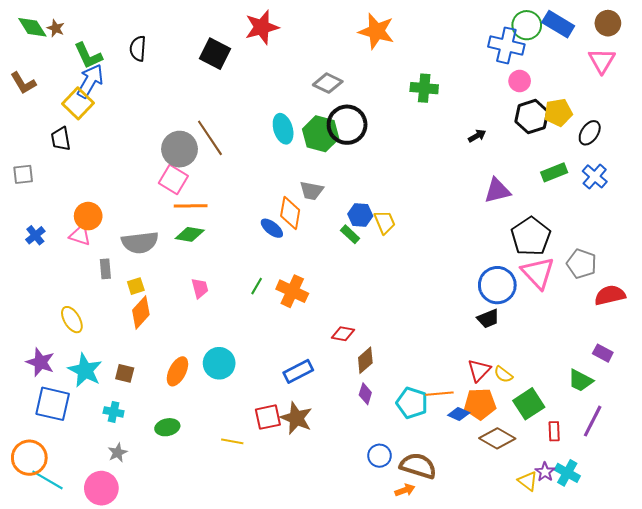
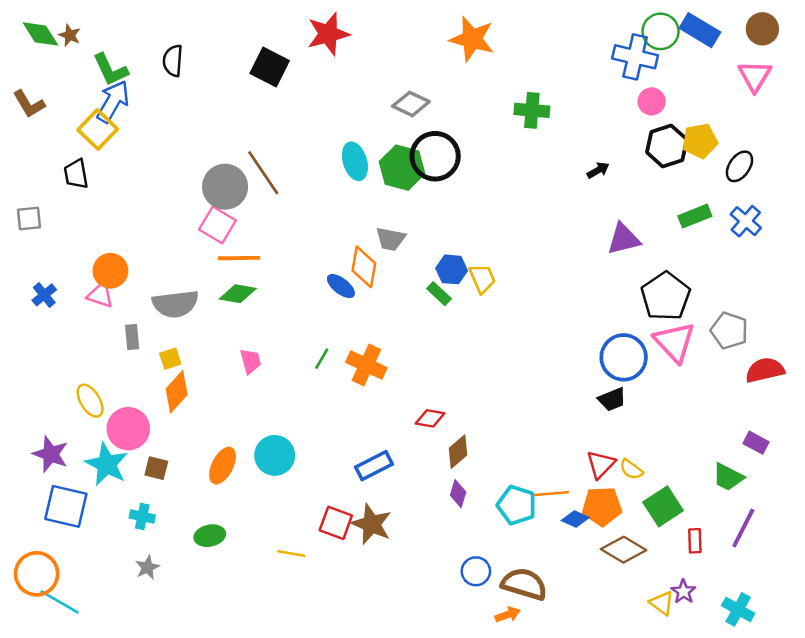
red square: (268, 417) -> (336, 523), turned 32
cyan cross: (567, 473) -> (738, 609), moved
pink circle: (101, 488) -> (128, 429), moved

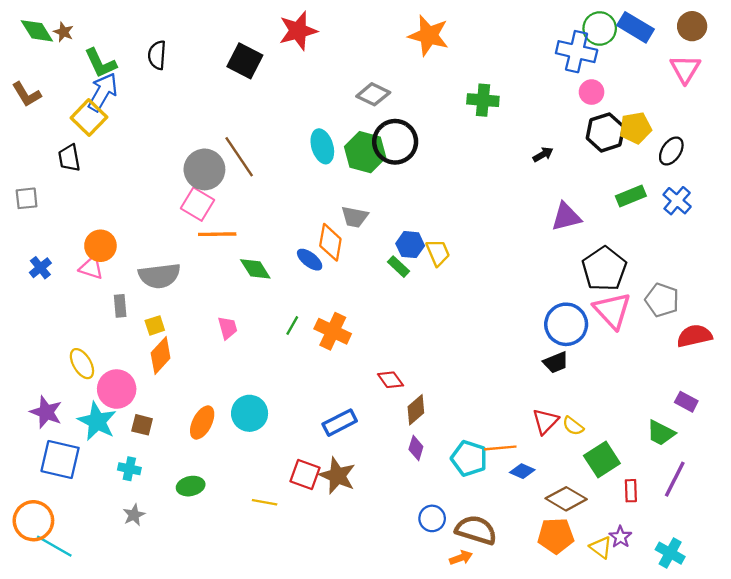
green diamond: (238, 294) -> (255, 269), moved, turned 48
red diamond: (430, 418) -> (390, 380), turned 44
orange pentagon: (602, 506) -> (556, 536), moved

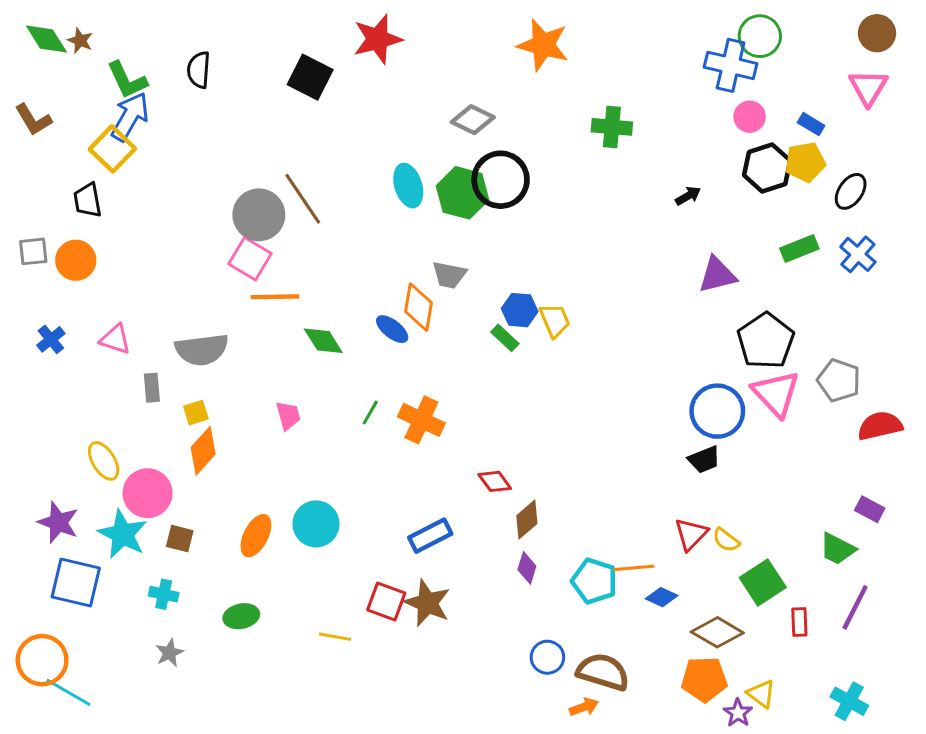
blue rectangle: (635, 27) -> (811, 124), moved, size x0.6
orange circle: (100, 246) -> (76, 260), moved
purple star: (620, 537) -> (738, 713), moved

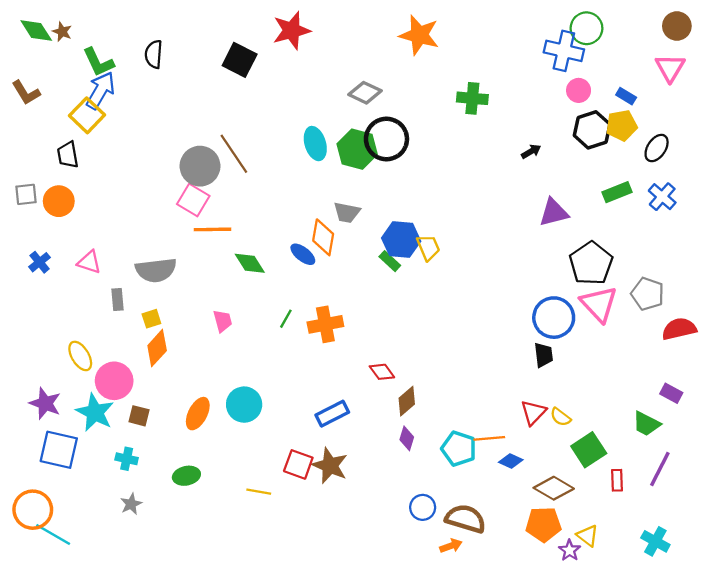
blue hexagon: (520, 310) -> (401, 240), size x1.4
orange cross: (421, 420) -> (325, 324), turned -36
black trapezoid: (704, 459) -> (544, 355), turned -75

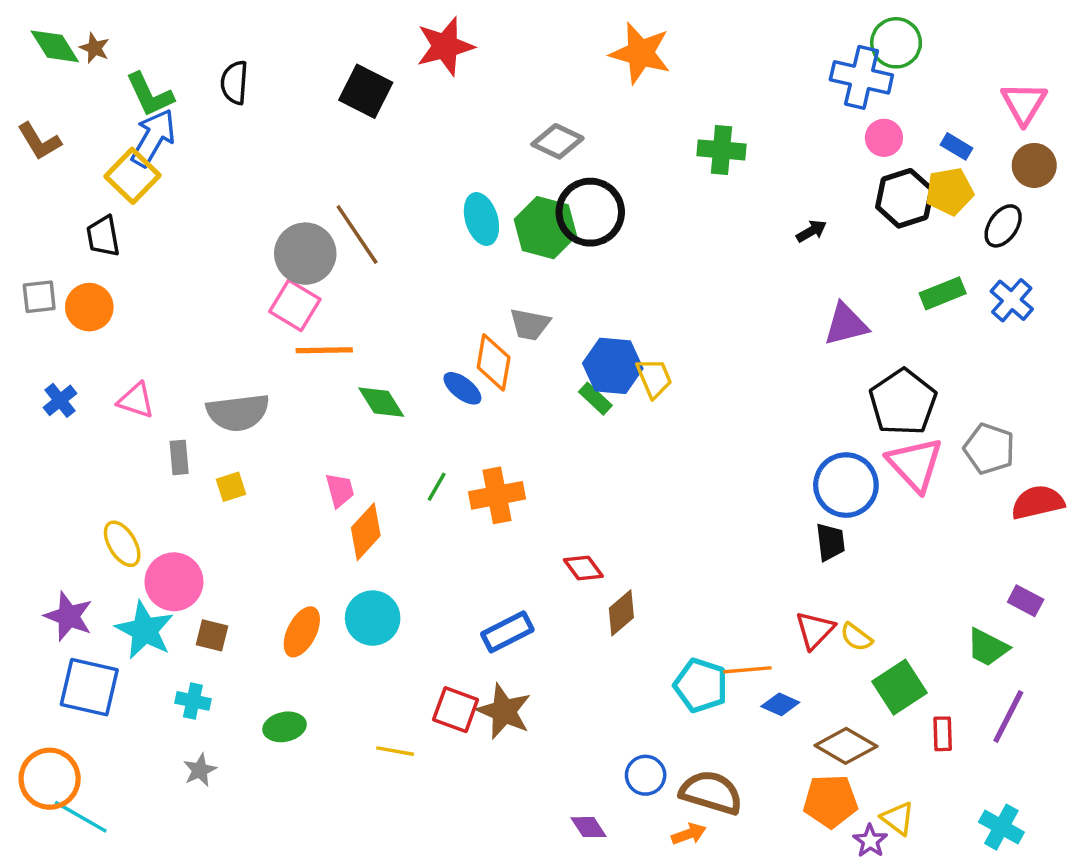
brown circle: (677, 26) -> (1034, 165), moved
orange diamond: (157, 348) -> (366, 532), moved
purple diamond: (407, 438) -> (589, 827), moved, turned -50

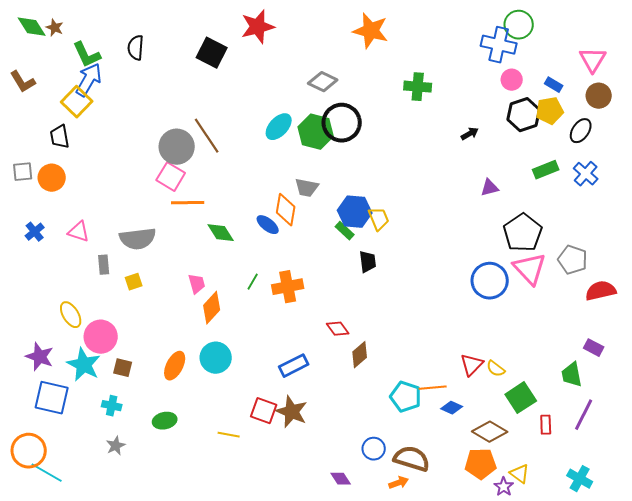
cyan ellipse: (481, 219) -> (279, 127), turned 60
purple triangle: (846, 324) -> (490, 188), size x0.7
black trapezoid: (830, 542) -> (368, 262), moved
green trapezoid: (988, 647) -> (572, 375), turned 52

